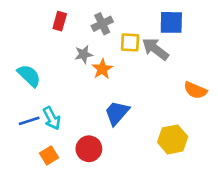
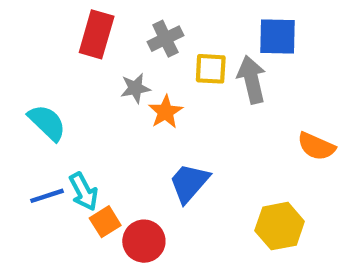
red rectangle: (60, 21) -> (97, 34), size x1.5
gray arrow: (155, 49) -> (252, 80), turned 40
orange square: (49, 155) -> (105, 222), moved

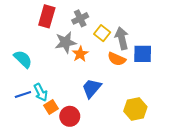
blue square: (277, 36) -> (143, 54), moved
yellow square: (211, 69) -> (102, 33), turned 35
gray star: (135, 88) -> (66, 42), size x1.5
orange semicircle: (316, 146) -> (117, 59), moved

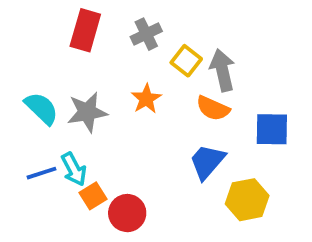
gray star: (66, 42) -> (87, 112), moved
blue square: (143, 54) -> (272, 129), moved
blue trapezoid: (92, 88) -> (207, 162), moved

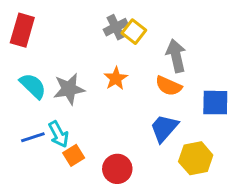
red rectangle: (85, 30) -> (22, 30), moved
yellow square: (186, 61) -> (134, 32), moved
red circle: (127, 213) -> (117, 169), moved

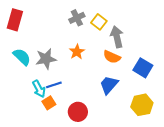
yellow square: (134, 32) -> (99, 22), moved
blue square: (215, 103) -> (143, 68), turned 30
blue line: (33, 137) -> (54, 85), moved
yellow hexagon: (196, 158) -> (142, 105), moved

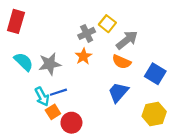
gray cross: (77, 18) -> (87, 33), moved
gray arrow: (117, 37) -> (127, 40), turned 65
red circle: (78, 112) -> (71, 123), moved

